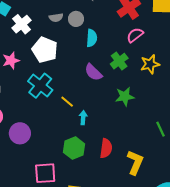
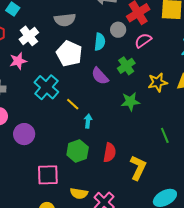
gray semicircle: (56, 18) -> (65, 20), size x1.5
gray circle: (76, 19) -> (118, 30), moved
white cross: (22, 24) -> (29, 36), moved
white pentagon: (45, 50) -> (69, 53), moved
yellow star: (150, 64) -> (158, 82), moved

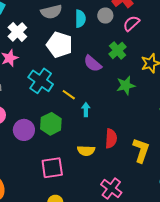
cyan semicircle: (100, 42) -> (80, 19), moved
green hexagon: (78, 151) -> (51, 124), moved
yellow semicircle: (79, 193) -> (86, 151), moved

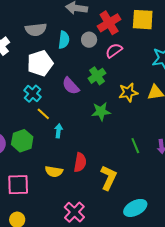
white pentagon: (59, 45) -> (40, 63), turned 30
cyan cross: (41, 81) -> (33, 94), moved, size x0.7

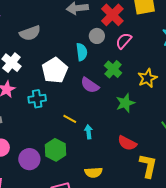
gray semicircle: (36, 30) -> (30, 33), moved
cyan semicircle: (64, 40) -> (82, 52), moved
cyan cross: (33, 94) -> (37, 99), moved, turned -36
red semicircle: (80, 162) -> (127, 143), moved, turned 120

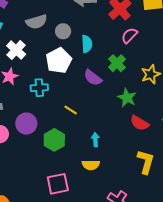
gray circle: (97, 36) -> (63, 31), moved
green star: (125, 103) -> (127, 98), turned -30
cyan arrow: (88, 132) -> (95, 140), moved
red semicircle: (127, 143) -> (139, 123), moved
purple circle: (29, 159) -> (26, 124), moved

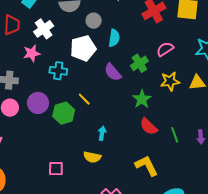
pink semicircle: (129, 35) -> (165, 49), moved
green hexagon: (54, 140) -> (64, 113), moved
yellow L-shape: (146, 162) -> (147, 166), turned -55
pink square: (58, 184) -> (56, 169), size x0.7

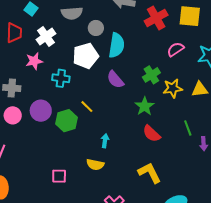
cyan semicircle: (114, 38) -> (116, 45), size x1.4
pink semicircle: (165, 49) -> (176, 49), moved
green cross: (139, 63) -> (151, 75), moved
green line: (175, 135) -> (188, 128), moved

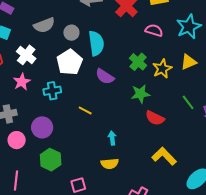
pink semicircle: (176, 49) -> (154, 30), turned 66
green star: (145, 106) -> (140, 94), turned -30
green hexagon: (67, 121) -> (51, 160), moved

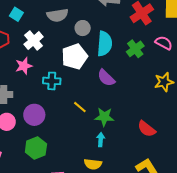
green cross: (138, 62) -> (135, 49), moved
green star: (140, 94) -> (104, 117), moved

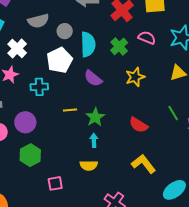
yellow star: (164, 82) -> (135, 77), moved
yellow line: (80, 107) -> (70, 110), turned -40
green star: (104, 117) -> (95, 117), turned -30

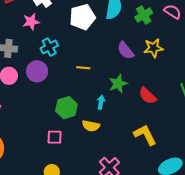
purple semicircle: (93, 78) -> (126, 51), moved
cyan cross: (39, 87) -> (49, 47), moved, turned -36
green star: (95, 117) -> (118, 84), moved
green hexagon: (30, 155) -> (66, 108), moved

